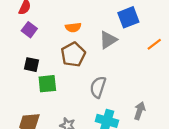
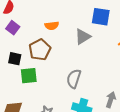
blue square: (128, 17) -> (101, 17), turned 30
brown pentagon: (73, 54) -> (40, 50), moved

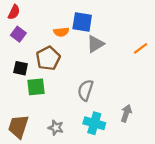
blue square: (101, 17) -> (82, 22), moved

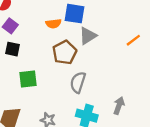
brown pentagon: (48, 58) -> (65, 52), moved
black square: (21, 68) -> (12, 49), moved

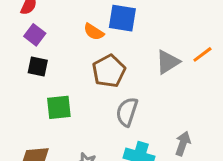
orange semicircle: (53, 24) -> (94, 32), turned 40
gray triangle: (88, 36) -> (168, 62), moved

